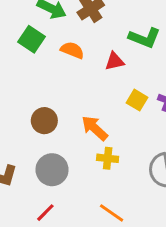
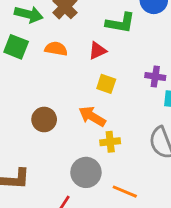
yellow square: (137, 100) -> (106, 84), moved
gray circle: (52, 170) -> (86, 172), moved

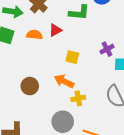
red triangle: (97, 51) -> (55, 30), moved
purple cross: (155, 76) -> (107, 49), turned -32

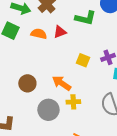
yellow square: (72, 57) -> (83, 60), moved
gray circle: (63, 122) -> (48, 110), moved

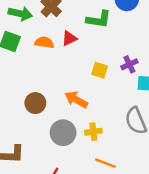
yellow cross: (73, 102) -> (93, 132), moved

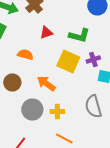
green L-shape: (99, 19) -> (79, 36), moved
orange semicircle: (44, 42) -> (25, 54), moved
yellow square: (100, 70) -> (68, 62), size x1.6

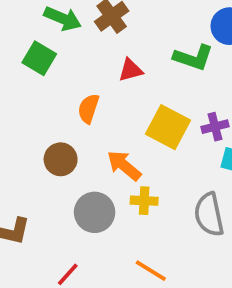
green L-shape: (79, 36) -> (193, 57), moved
orange semicircle: (25, 54) -> (88, 109), turned -91
yellow cross: (57, 112) -> (144, 201), moved

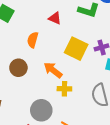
red triangle: (131, 70) -> (55, 18), turned 40
gray circle: (95, 212) -> (41, 110), moved

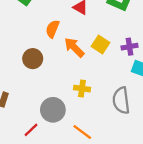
yellow square: (76, 49) -> (101, 44), size x0.7
orange arrow: (53, 70) -> (74, 47), moved

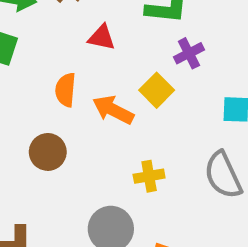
yellow square: (101, 44) -> (157, 90), turned 30
purple cross: (129, 47) -> (189, 53), moved

